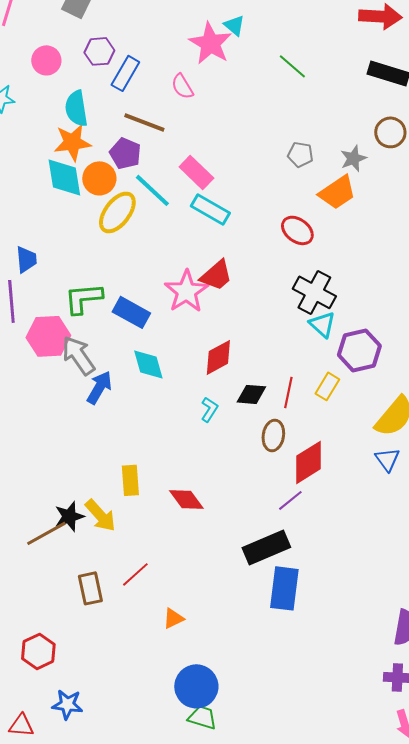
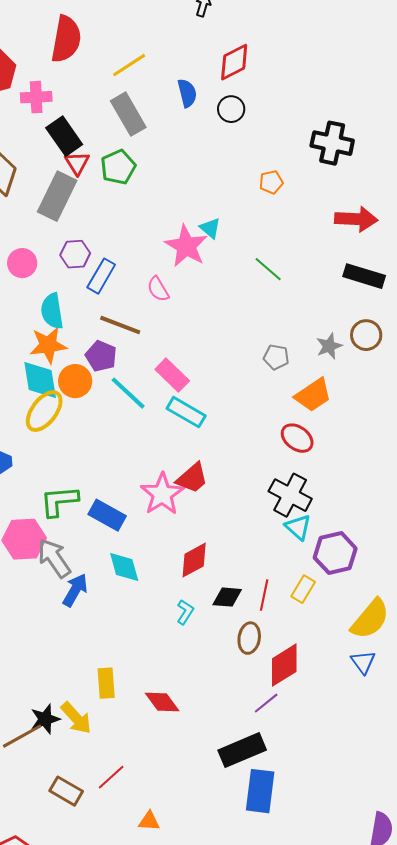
gray star: (353, 158) -> (329, 346), moved
yellow ellipse: (117, 212) -> (44, 411), moved
red ellipse: (297, 230) -> (297, 438), moved
brown rectangle: (90, 588) -> (66, 791), turned -48
orange triangle: (173, 618) -> (149, 821), turned 30

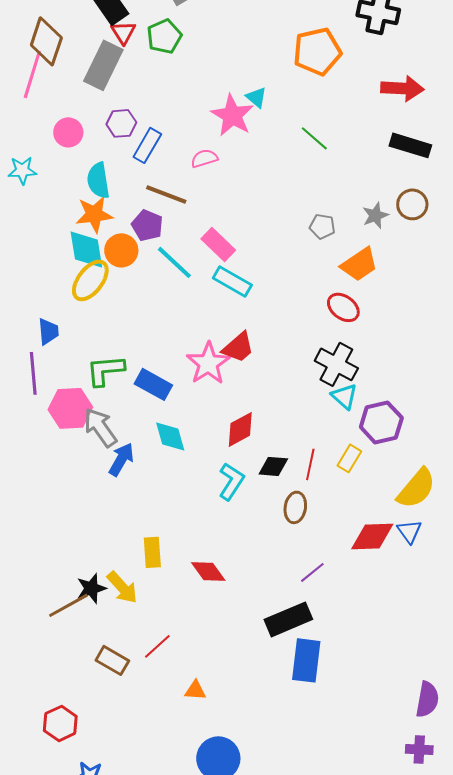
orange pentagon: (271, 182) -> (317, 51), size x2.0
pink semicircle: (158, 289) -> (204, 158), turned 104
cyan L-shape: (185, 612) -> (231, 481), size x1.5
red diamond: (284, 665) -> (372, 536), moved, turned 30

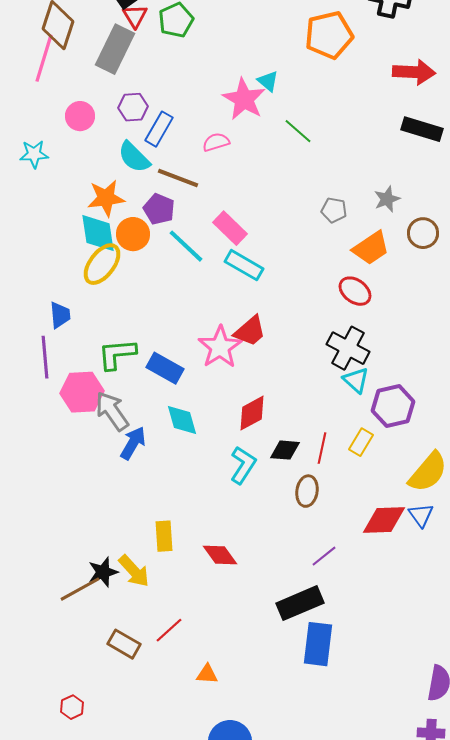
green line: (314, 138) -> (298, 131), moved
cyan semicircle: (98, 180) -> (134, 157), moved, turned -36
brown circle: (412, 204) -> (423, 233), moved
red hexagon: (60, 723) -> (72, 707), size x0.7

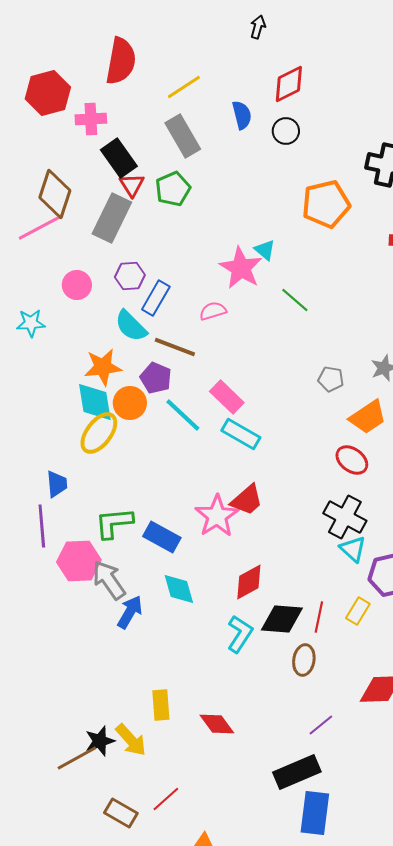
pink line: (44, 58) -> (41, 227), turned 45
black diamond: (285, 450) -> (282, 619), size x1.4

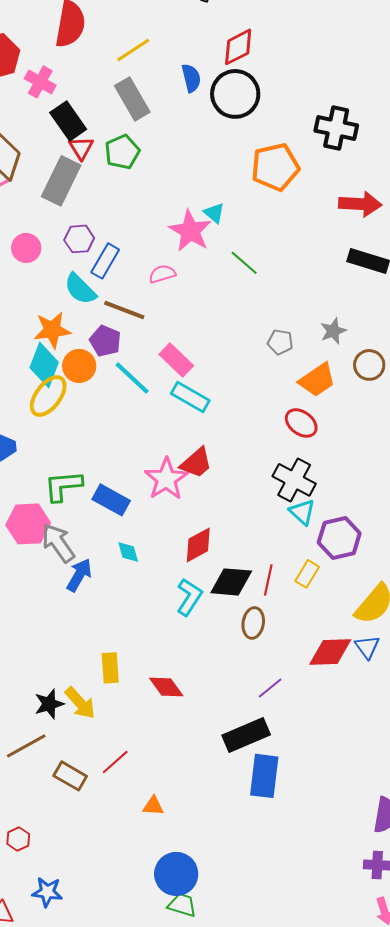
pink cross: (91, 119) -> (40, 82), turned 32
black circle: (286, 131) -> (235, 94), size x1.8
cyan diamond: (95, 402) -> (44, 365), turned 30
cyan diamond: (179, 589) -> (128, 552), size x0.7
brown line: (77, 758) -> (26, 746), moved

